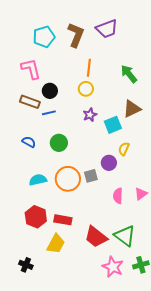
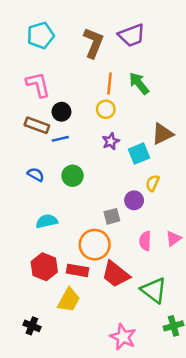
cyan pentagon: (44, 37) -> (41, 35), moved
green arrow: (129, 74) -> (139, 83), moved
orange circle: (68, 179) -> (95, 245), moved
red trapezoid: (96, 237) -> (116, 274), moved
pink star: (113, 267) -> (123, 337), moved

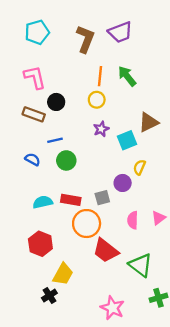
blue line: (60, 139) -> (55, 140), moved
red rectangle: (77, 270) -> (71, 200), moved
black cross: (32, 326) -> (49, 296), moved, turned 35

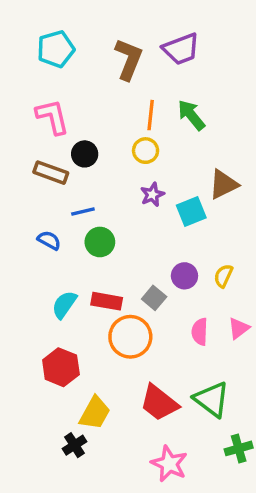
yellow semicircle: (139, 167) -> (223, 276), moved
gray square: (102, 198) -> (154, 298), turned -35
cyan semicircle: (43, 202) -> (64, 305), turned -42
red trapezoid: (106, 251) -> (159, 403), moved

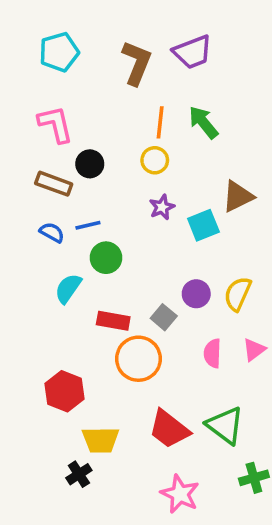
blue semicircle: (49, 240) -> (52, 232), moved
yellow semicircle: (223, 276) -> (238, 294), size x1.4
cyan semicircle: (64, 305) -> (68, 288), moved
yellow trapezoid: (95, 413) -> (101, 440), turned 60

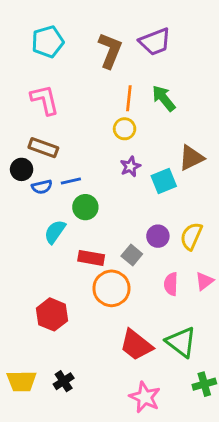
black circle: (90, 164) -> (22, 169), moved
blue semicircle: (52, 232) -> (42, 187), turned 138
yellow trapezoid: (101, 440) -> (22, 381), moved

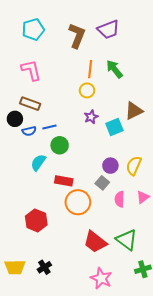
gray square: (132, 255) -> (102, 183), moved

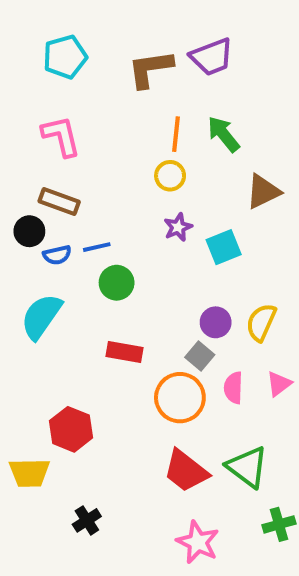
brown L-shape: (77, 36) -> (150, 69), turned -120
brown triangle: (134, 111) -> (263, 192), moved
cyan semicircle: (38, 163) -> (41, 316), moved, size x1.4
orange circle: (78, 202) -> (180, 398), moved
yellow trapezoid: (15, 267) -> (29, 473), moved

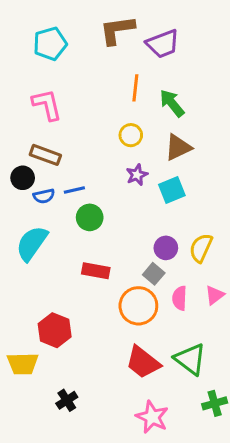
brown L-shape: (150, 69) -> (117, 30), moved
orange line: (176, 134) -> (135, 88), moved
brown triangle: (263, 192) -> (178, 147), moved

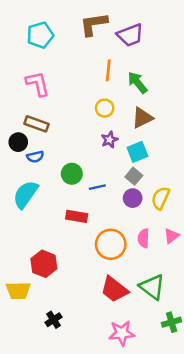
blue line: (74, 190) -> (97, 187), moved
gray square: (154, 274) -> (134, 176), moved
pink star: (152, 417) -> (122, 333), turned -30

